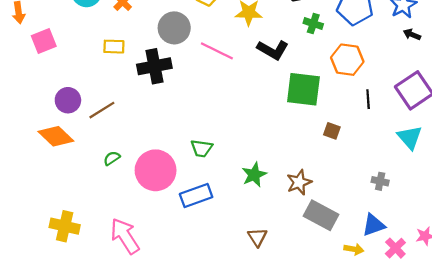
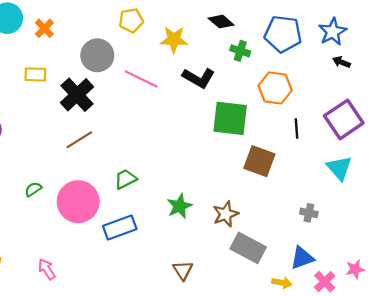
black cross: (154, 66) -> (77, 95), turned -32
brown line: (102, 110) -> (79, 140), moved
brown square: (332, 131) -> (259, 161), size x1.8
green trapezoid: (202, 148) -> (125, 179), turned 145
pink arrow: (125, 236) -> (47, 269), size x0.6

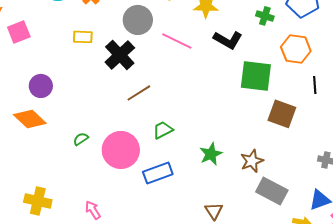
brown line: (79, 140) -> (139, 93), moved

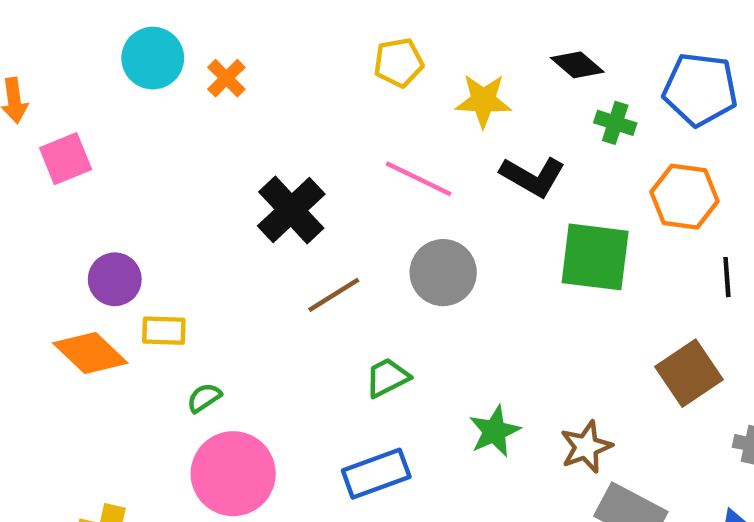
gray circle: (138, 20) -> (443, 273), moved
yellow rectangle: (83, 37) -> (164, 331), moved
brown square: (282, 114) -> (689, 373), moved, turned 36
pink circle: (121, 150) -> (233, 474), moved

